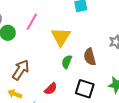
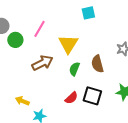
brown arrow: (21, 70) -> (42, 63), moved, turned 30
red semicircle: (51, 89) -> (71, 98), moved

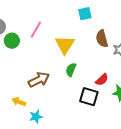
brown arrow: (42, 63) -> (39, 80), moved
brown semicircle: (97, 64) -> (102, 39), moved
red semicircle: (71, 98) -> (102, 80), moved

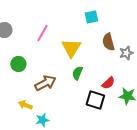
green circle: (12, 41) -> (18, 64), moved

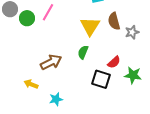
yellow triangle: (71, 48) -> (90, 26), moved
green circle: (18, 64) -> (27, 18), moved
cyan star: (42, 120) -> (56, 99), moved

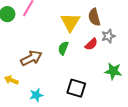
gray star: (132, 32) -> (108, 36), moved
red semicircle: (114, 62) -> (91, 44), moved
black square: (101, 79) -> (76, 88), moved

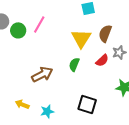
brown semicircle: (94, 17) -> (105, 33), turned 36
yellow arrow: (11, 80) -> (22, 104), moved

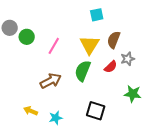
pink line: (39, 24) -> (54, 46), moved
green semicircle: (74, 64) -> (83, 71), size x1.5

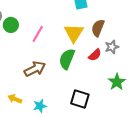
green star: (133, 94) -> (117, 82), turned 30

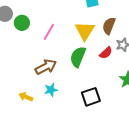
black square: (80, 99) -> (91, 97), turned -36
cyan star: (40, 106) -> (51, 90), moved

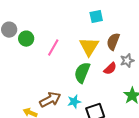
brown arrow: (46, 67) -> (50, 100), moved
cyan star: (51, 90) -> (74, 102), moved

